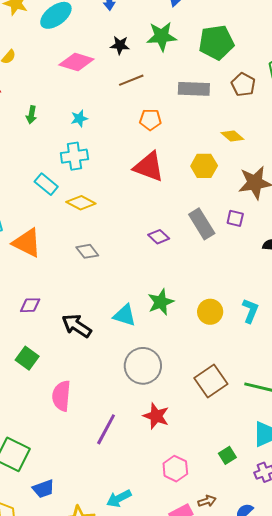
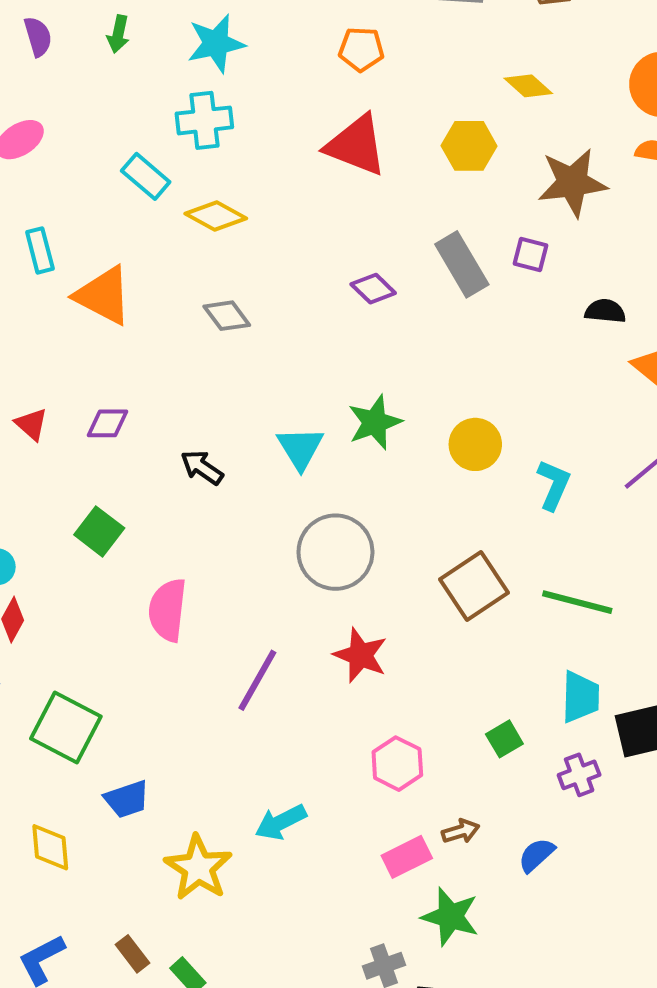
cyan star: (79, 118) -> (216, 43), size x1.6
cyan L-shape: (250, 311) -> (554, 485), moved
cyan triangle: (125, 315) -> (300, 448), turned 40
black arrow: (77, 326) -> (202, 467), size x0.7

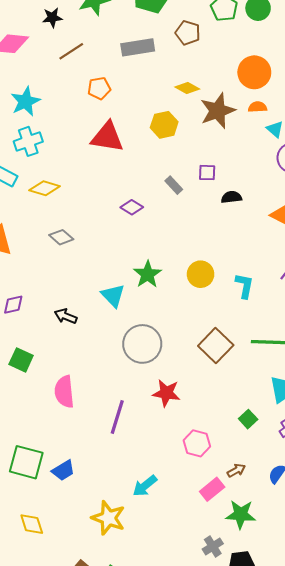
brown star: (572, 183) -> (218, 111), moved
gray rectangle: (462, 264) -> (174, 185), size x0.6
black semicircle: (605, 311) -> (231, 197), moved
blue trapezoid: (127, 799) -> (63, 470), moved

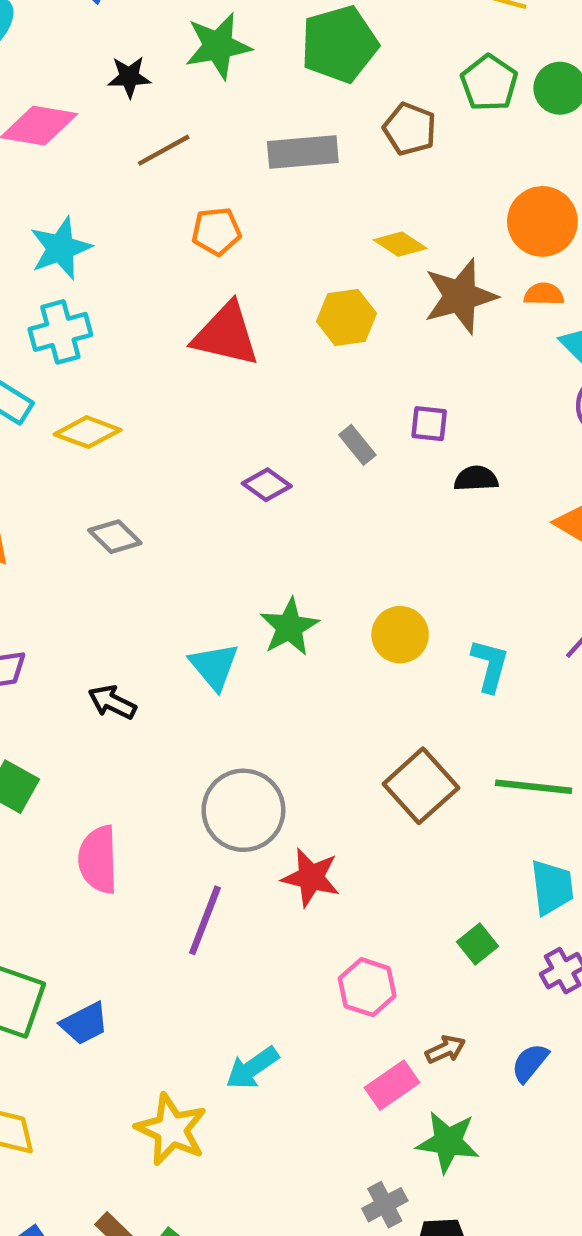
gray circle: (142, 344) -> (243, 810), moved

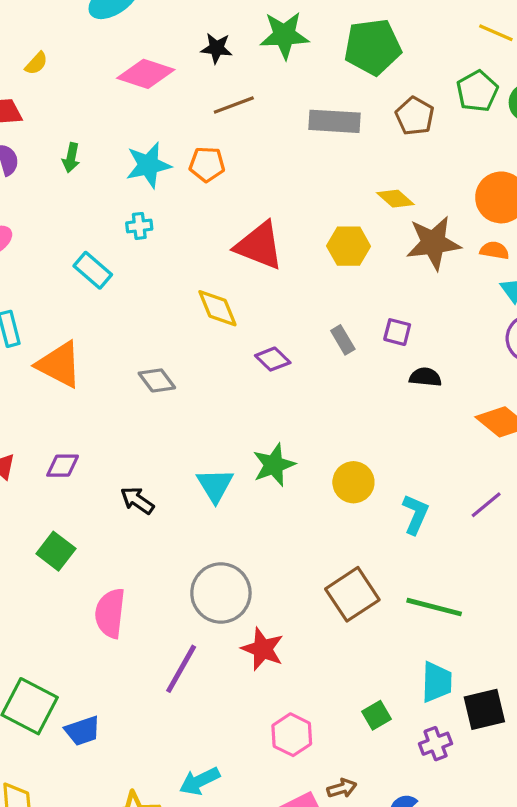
orange pentagon: (216, 231) -> (207, 164), moved
cyan cross: (60, 332) -> (139, 226), size x0.6
yellow diamond: (88, 432) -> (217, 308), moved, turned 39

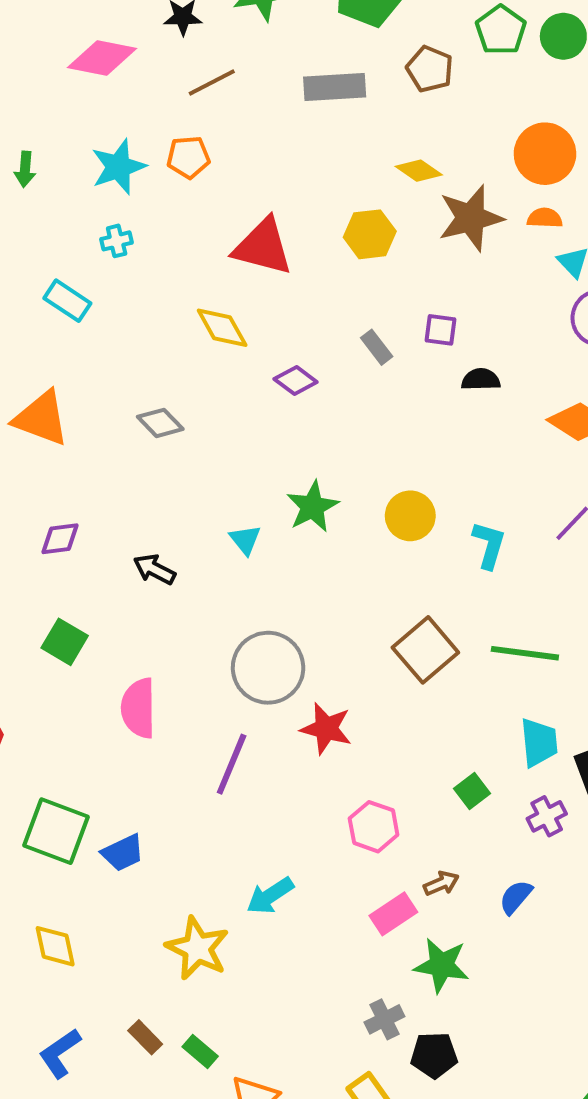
cyan triangle: (215, 485) -> (245, 540), size x0.7

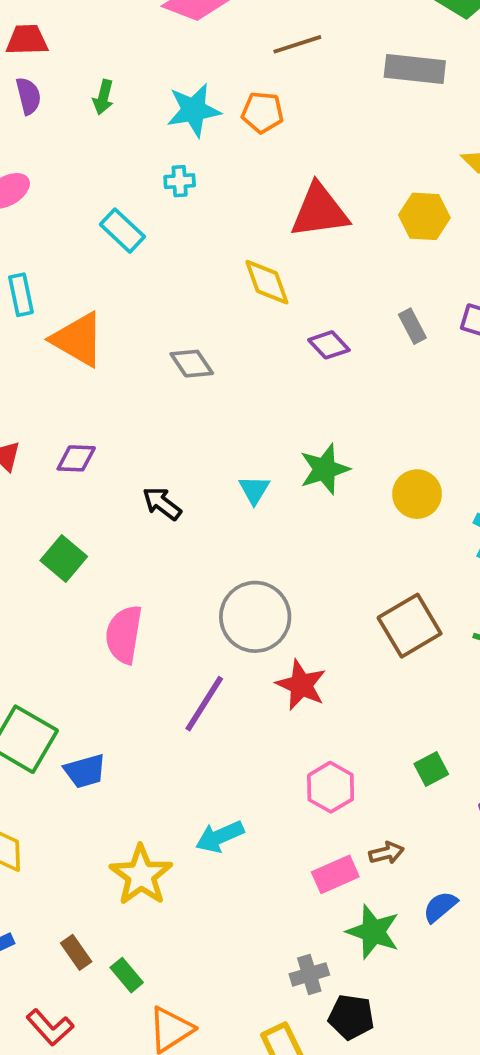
red triangle: (263, 247) -> (319, 211), turned -32
blue semicircle: (516, 897) -> (440, 907), moved

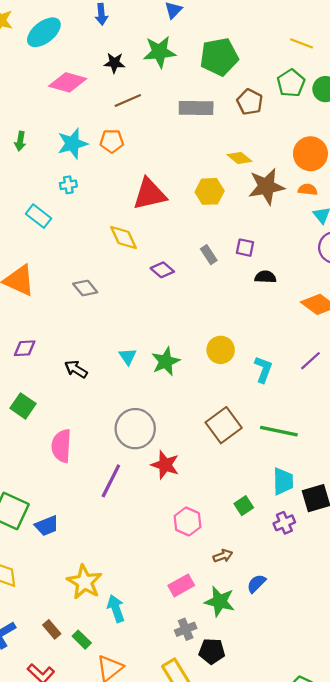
green star: (324, 469) -> (166, 361), moved
cyan arrow: (220, 837) -> (116, 609), moved, turned 100
pink rectangle: (335, 874) -> (181, 585), moved

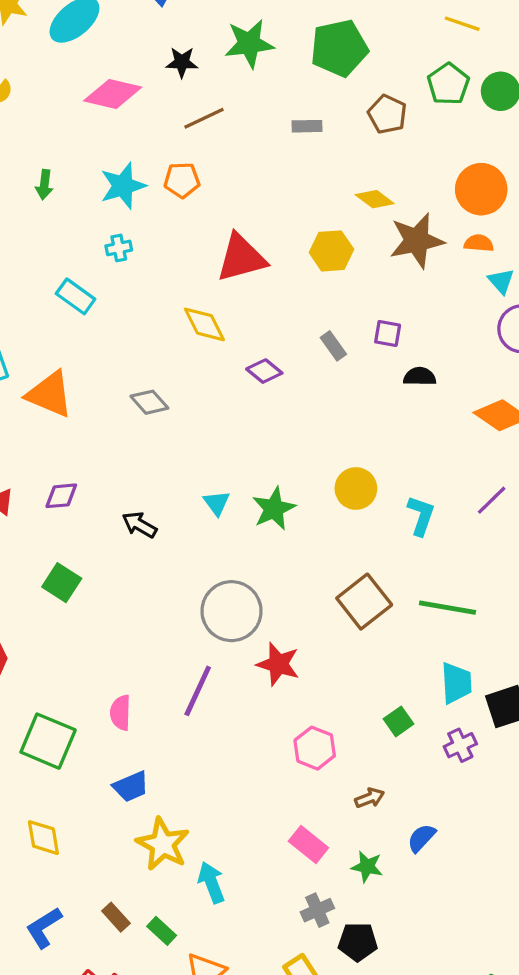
gray rectangle: (196, 108) -> (307, 126), size x0.6
pink semicircle: (61, 446) -> (120, 713), moved, size x0.7
blue trapezoid: (47, 526) -> (131, 786), moved
pink rectangle: (181, 585) -> (308, 845), turned 70
green star: (220, 601) -> (367, 867), size x0.7

